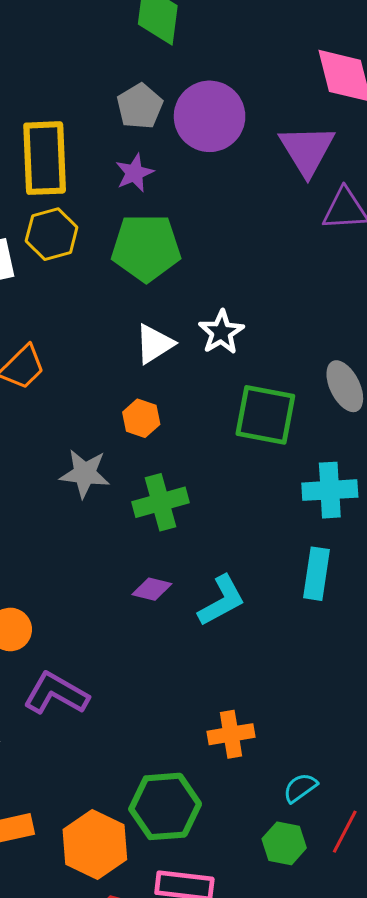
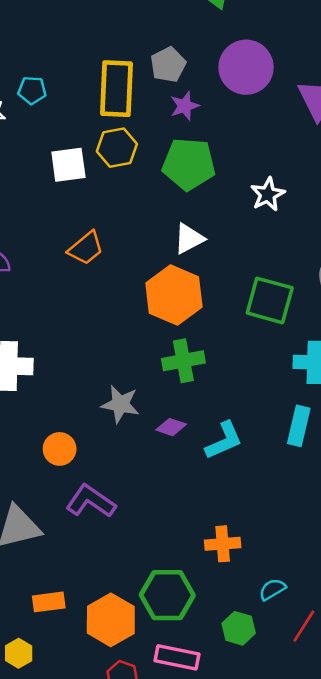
gray pentagon: (140, 106) -> (168, 65), moved
white star: (221, 332) -> (268, 194), moved
orange hexagon: (141, 418) -> (174, 295), size x2.0
gray star: (85, 474) -> (120, 404), moved
green hexagon: (284, 843) -> (239, 628), moved

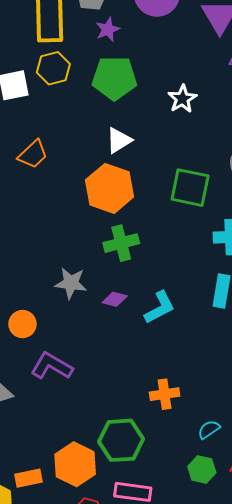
orange rectangle: (49, 602) -> (29, 478), moved
green hexagon: (239, 628) -> (202, 470), moved

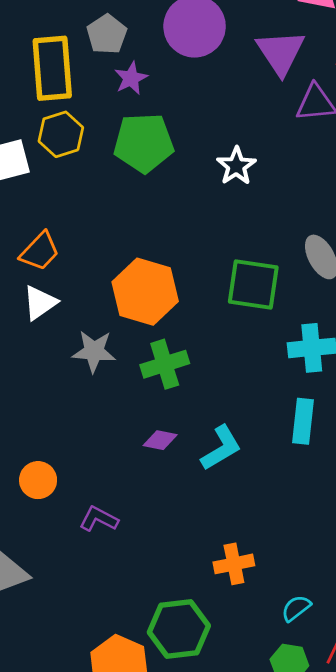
white triangle: (119, 140) -> (40, 303), moved
gray star: (71, 283) -> (94, 351), moved
purple L-shape: (52, 366) -> (99, 519), moved, size x0.7

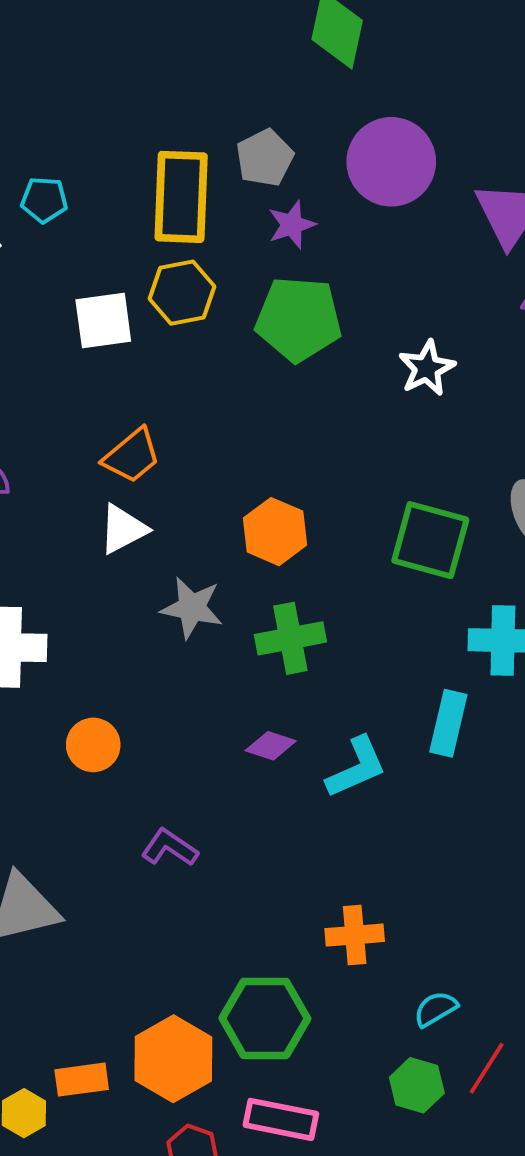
orange hexagon: (145, 292) -> (275, 532), size x0.7
cyan rectangle: (303, 421) -> (448, 723), moved
orange circle: (38, 480) -> (93, 745), moved

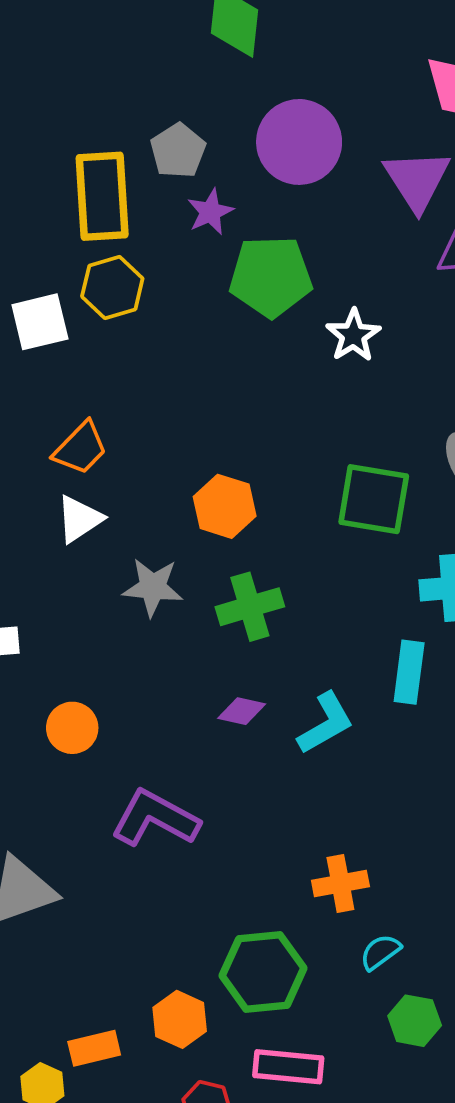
green pentagon: (299, 319) -> (271, 277), moved
purple L-shape: (170, 848) -> (155, 818), size x1.6
cyan semicircle: (436, 1009) -> (380, 952), moved
orange hexagon: (173, 1059) -> (180, 1019), size x0.7

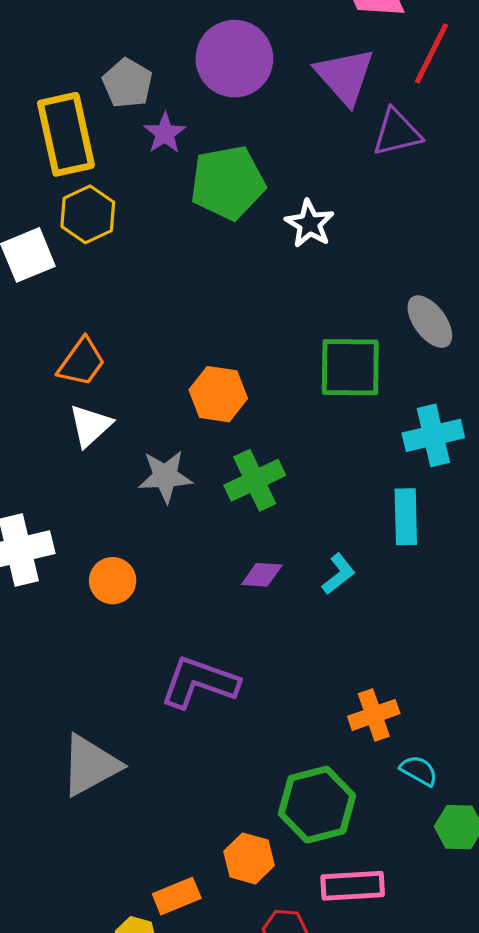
cyan L-shape: (326, 723) -> (338, 574), size x0.7
orange circle: (72, 728) -> (113, 581), moved
cyan semicircle: (380, 952) -> (419, 771), turned 75

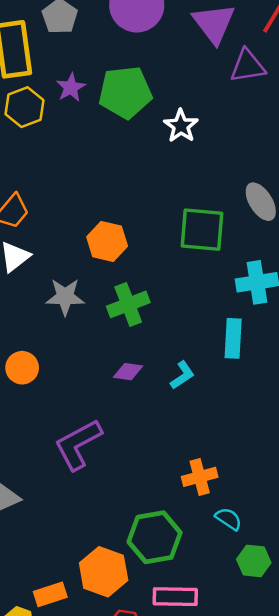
purple star: (165, 133) -> (71, 87), moved
purple L-shape: (199, 682) -> (78, 444), turned -52
orange hexagon: (249, 858) -> (104, 572), size x1.4

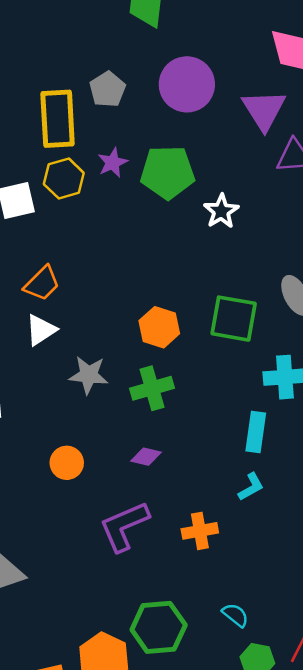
orange hexagon: (107, 241) -> (159, 327), moved
orange circle: (22, 368) -> (67, 463), moved
cyan L-shape: (182, 375) -> (251, 487), moved
purple L-shape: (78, 444) -> (124, 526), moved
orange cross: (200, 477) -> (200, 531), moved

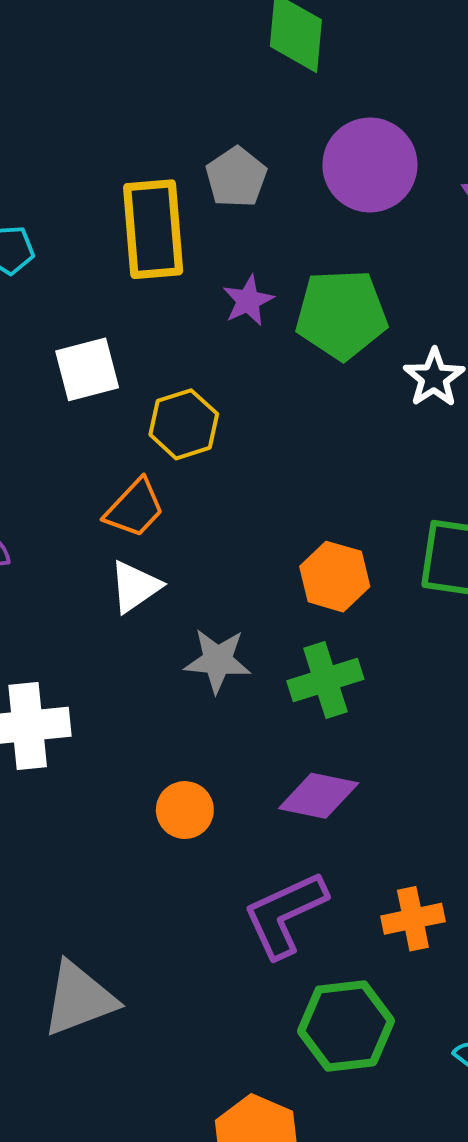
yellow hexagon: (64, 179) -> (184, 424), moved
purple diamond: (146, 457) -> (319, 796), size x1.5
green hexagon: (159, 627) -> (346, 1026), moved

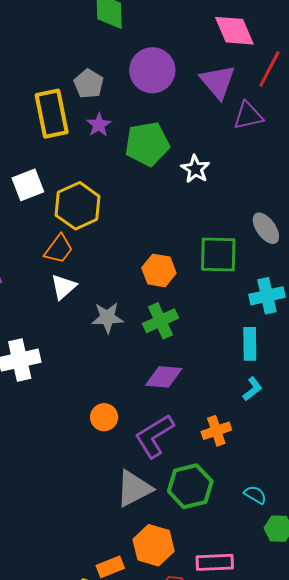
purple star: (248, 301) -> (99, 125), moved
yellow hexagon: (184, 424) -> (78, 206), size x1.4
orange circle: (185, 810) -> (104, 417), moved
gray triangle: (79, 999) -> (134, 489), moved

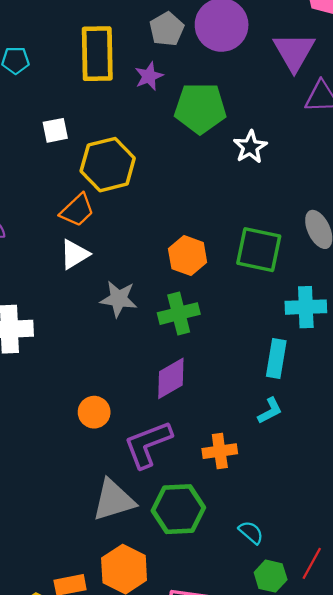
gray pentagon: (89, 84) -> (167, 29), moved
white square: (28, 185) -> (55, 130), size x0.7
purple diamond: (164, 377) -> (171, 378), turned -45

